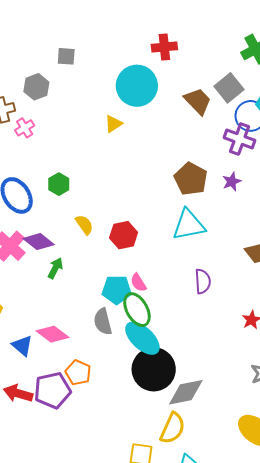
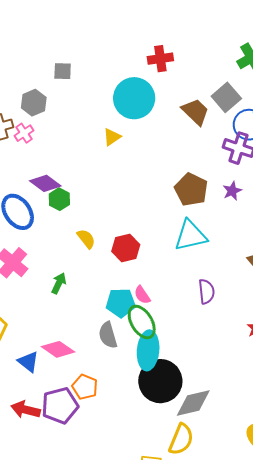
pink cross: (25, 128) -> (24, 133), moved
purple diamond: (39, 242) -> (45, 183), moved
cyan ellipse: (142, 338) -> (148, 350), turned 54

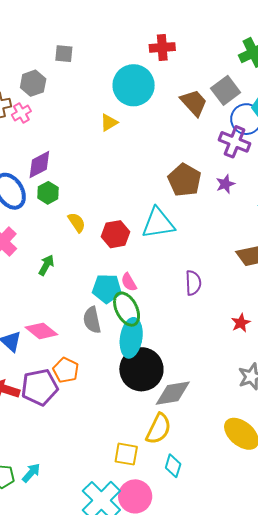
purple diamond: (45, 183) -> (39, 165), turned -68
green hexagon: (59, 199) -> (48, 193), moved
cyan triangle: (191, 236) -> (158, 223), moved

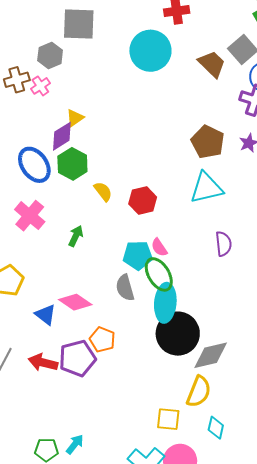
gray square: (64, 54) -> (79, 24), size x1.8
yellow triangle: (109, 123) -> (75, 118), moved
green hexagon: (48, 193) -> (72, 164), size x1.4
cyan triangle: (158, 223) -> (206, 188), moved

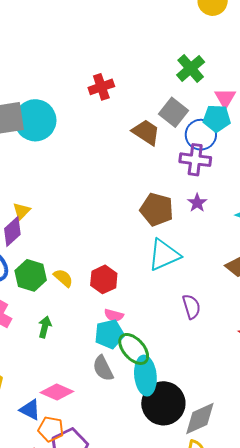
cyan circle: (150, 51) -> (35, 120), moved
green hexagon: (72, 164) -> (31, 275), moved
pink semicircle: (159, 247) -> (114, 315), moved, turned -30
orange pentagon: (102, 340) -> (51, 429), moved

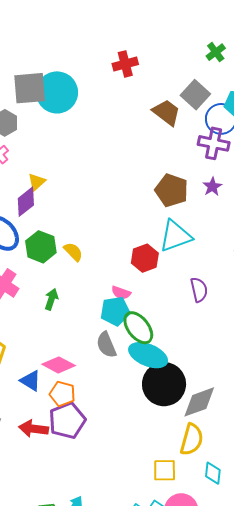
green cross: (191, 68) -> (216, 52), size x0.7
red hexagon: (104, 279) -> (145, 258), moved
cyan ellipse: (145, 376) -> (148, 355), turned -66
orange pentagon: (51, 429) -> (62, 394), moved

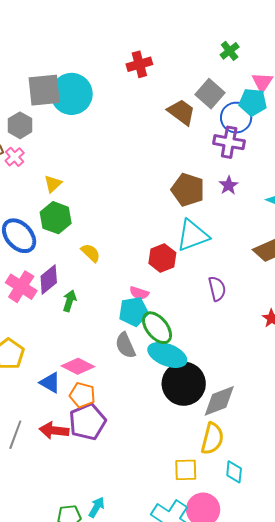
purple diamond: (26, 202) -> (49, 279), moved
green hexagon: (41, 247) -> (56, 218), moved

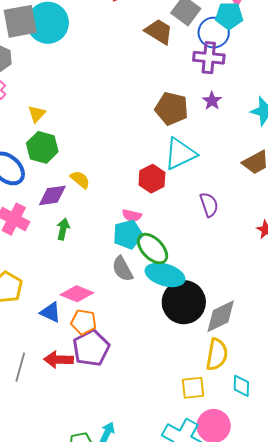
purple diamond: (49, 279) -> (52, 195), moved, turned 36

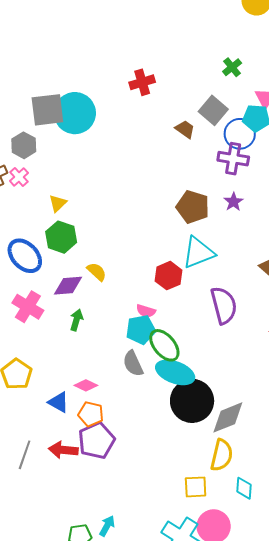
brown trapezoid: (159, 32) -> (185, 129), size x0.7
purple semicircle: (209, 205) -> (224, 305), size x1.5
pink diamond: (77, 294) -> (86, 385), size x0.7

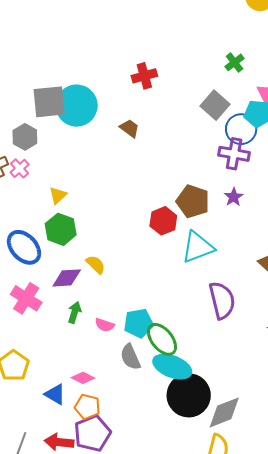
brown trapezoid: (185, 129) -> (130, 128), moved
red hexagon: (168, 276) -> (163, 221), moved
pink semicircle: (146, 311) -> (105, 325), moved

